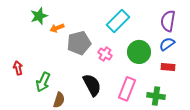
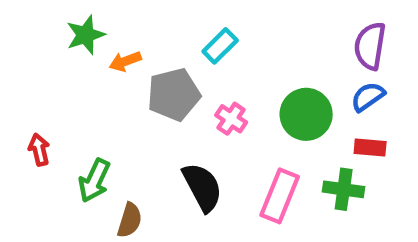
cyan rectangle: (118, 21) -> (220, 46), moved, size x0.7
green cross: (156, 96) -> (344, 189), moved

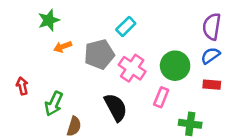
orange arrow: (125, 61) -> (63, 47), moved
pink cross: (231, 119) -> (132, 68), size x1.5
green cross: (344, 189) -> (190, 124), moved
pink rectangle: (280, 196) -> (161, 97), moved, size x0.7

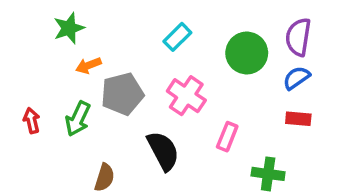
gray pentagon: (99, 54) -> (122, 94), moved
green circle: (175, 66) -> (247, 53), moved
green arrow: (54, 104) -> (78, 119), moved

